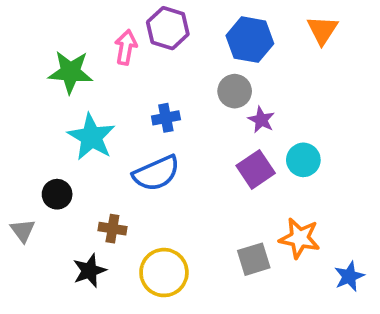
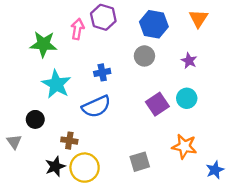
purple star: (261, 120) -> (189, 61), moved
gray square: (254, 259) -> (140, 162), moved
yellow circle: (164, 273) -> (85, 168), moved

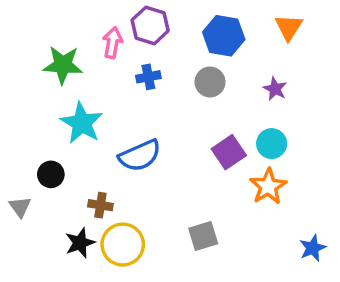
blue cross: (102, 72) -> (148, 77), moved
orange star: (184, 146) -> (268, 186), moved, turned 30

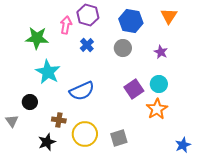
blue cross: (148, 77) -> (87, 45), turned -32
yellow circle: (123, 245) -> (85, 134), moved

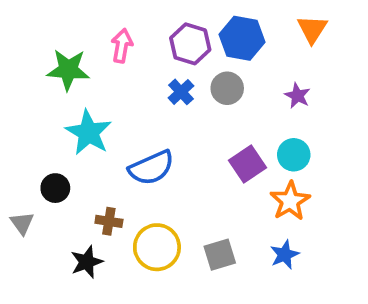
purple hexagon: (88, 15) -> (190, 44), moved
blue cross: (87, 45) -> (181, 92), moved
blue star: (183, 145) -> (284, 255), moved

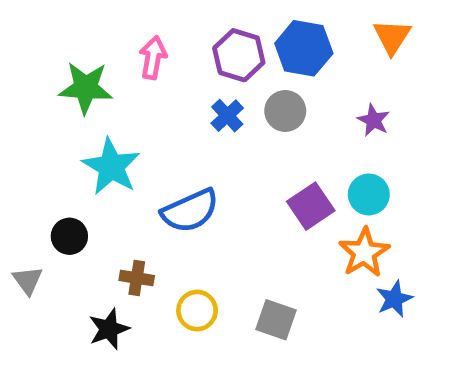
yellow circle: (157, 247) -> (197, 311), size x0.7
gray square: (220, 255) -> (276, 320), turned 36
blue star: (284, 255) -> (394, 299), moved

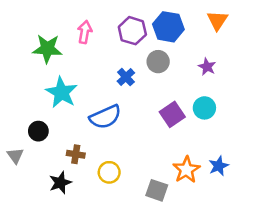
blue cross: (227, 116) -> (126, 77), moved
orange star: (364, 252) -> (186, 170), moved
gray square: (276, 320) -> (157, 190), moved

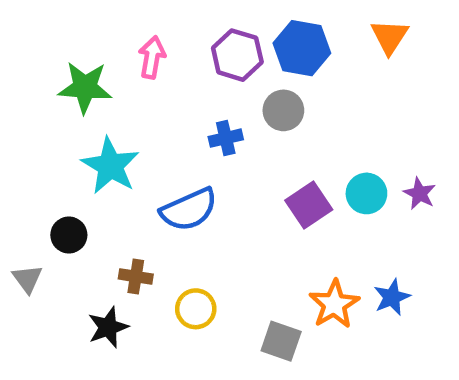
purple star: (207, 67) -> (420, 193), moved
blue cross: (126, 77) -> (226, 138), turned 30

